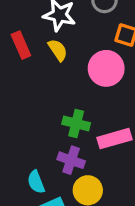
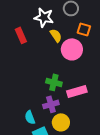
yellow semicircle: (58, 50) -> (56, 35), moved
purple cross: (71, 160) -> (51, 104), turned -35

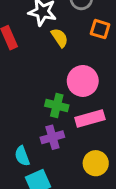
pink circle: (72, 49) -> (83, 81), moved
yellow circle: (61, 122) -> (96, 163), moved

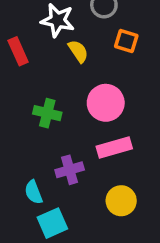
green cross: (57, 106) -> (47, 113), moved

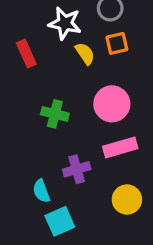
orange square: (126, 41) -> (117, 43), moved, turned -30

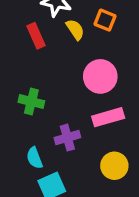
orange square: (117, 43) -> (105, 20), turned 35
red rectangle: (26, 54) -> (36, 36), moved
green cross: (55, 114) -> (31, 102), moved

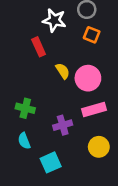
yellow semicircle: (75, 29) -> (63, 71), moved
green cross: (31, 102) -> (25, 108), moved
cyan semicircle: (34, 158) -> (24, 141), moved

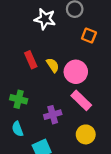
orange square: (92, 35) -> (89, 36), moved
red rectangle: (39, 47) -> (31, 60), moved
pink rectangle: (94, 109) -> (81, 100), turned 60

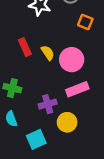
pink rectangle: (81, 100) -> (77, 89), turned -65
yellow circle: (86, 134) -> (67, 122), moved

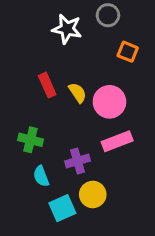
cyan semicircle: (11, 119) -> (41, 176), moved
yellow circle: (67, 122) -> (93, 194), moved

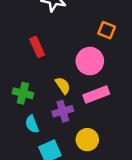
orange square: (128, 52) -> (107, 30), moved
yellow semicircle: (78, 93) -> (63, 86), moved
yellow circle: (93, 194) -> (87, 140), moved

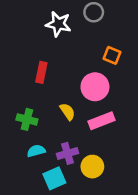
red rectangle: (37, 47) -> (41, 72), turned 36
purple cross: (63, 111) -> (68, 153), moved
cyan semicircle: (32, 124) -> (36, 151), turned 96

